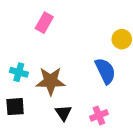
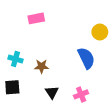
pink rectangle: (44, 23) -> (36, 18), turned 49
brown star: (51, 81) -> (41, 66), size x0.6

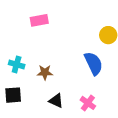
black triangle: (52, 92) -> (56, 101), turned -32
pink cross: (81, 94) -> (88, 103), turned -32

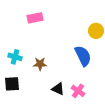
black triangle: (56, 101) -> (58, 89), moved

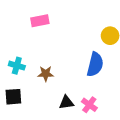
blue semicircle: (83, 56) -> (95, 64), turned 40
black triangle: (58, 89) -> (66, 102), turned -32

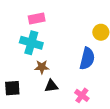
cyan cross: (17, 66) -> (31, 43), moved, size x1.5
black triangle: (66, 102) -> (51, 86), moved

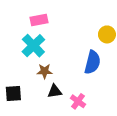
cyan cross: (31, 43) -> (33, 46), turned 30
pink cross: (82, 95) -> (78, 101), moved

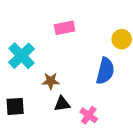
pink rectangle: (39, 20) -> (65, 28), moved
cyan cross: (33, 46) -> (21, 56), moved

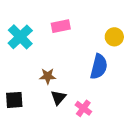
cyan cross: (21, 56) -> (20, 37), moved
black triangle: (62, 104) -> (58, 98), turned -42

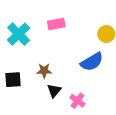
blue semicircle: (99, 67) -> (92, 62), turned 45
black square: (14, 100) -> (13, 80), moved

